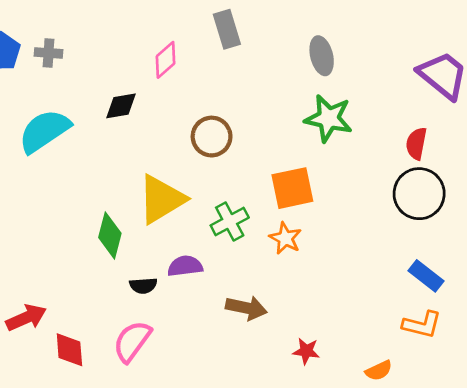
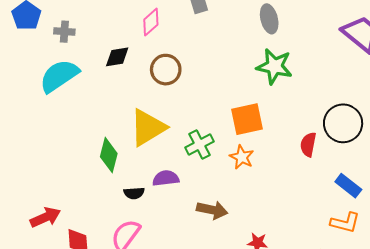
gray cross: (49, 53) -> (64, 32), moved
brown circle: (212, 137) -> (166, 70), moved
red semicircle: (416, 143) -> (308, 144), moved

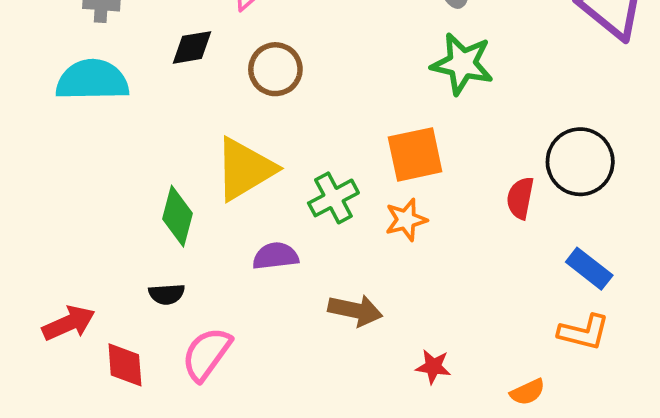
cyan semicircle: (59, 76) -> (92, 80), turned 33
orange star: (242, 157) -> (406, 220), turned 30
black semicircle: (134, 193) -> (167, 294), moved

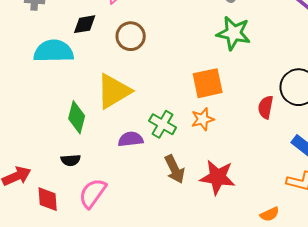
cyan semicircle: (92, 80) -> (54, 51), moved
green cross: (333, 198) -> (163, 124), moved, turned -32
brown arrow: (355, 310) -> (175, 169), turned 52
red star: (433, 367) -> (218, 177), moved, size x1.8

